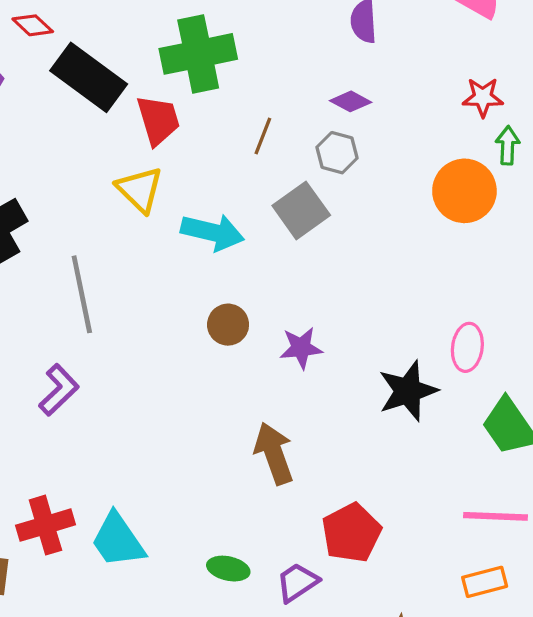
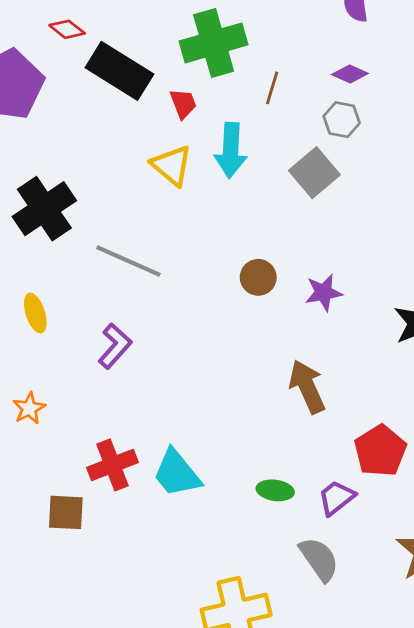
red trapezoid: (158, 120) -> (183, 104), size x0.7
brown line: (263, 136) -> (272, 88), moved
cyan arrow: (213, 232) -> (231, 150), moved, turned 84
gray line: (82, 294) -> (128, 261), turned -50

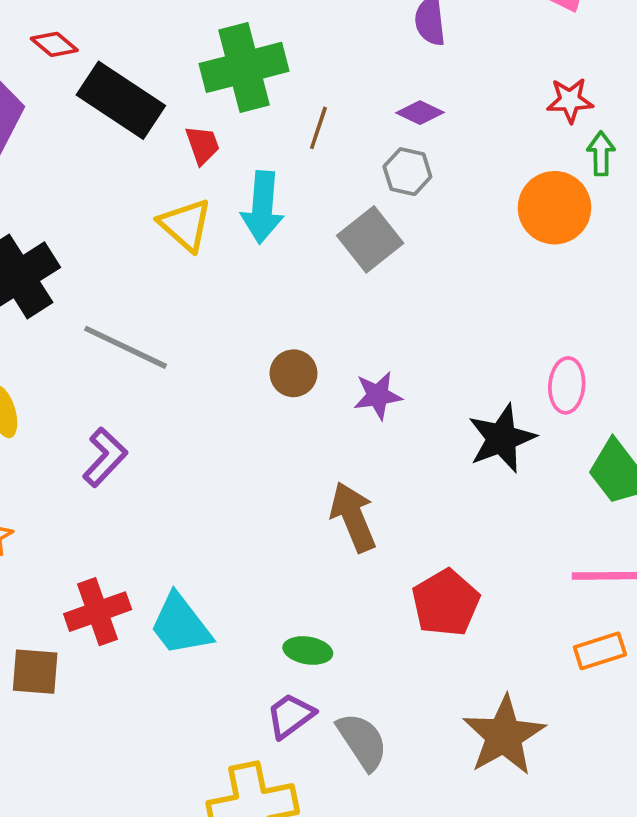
purple trapezoid: (336, 498) -> (291, 716), moved

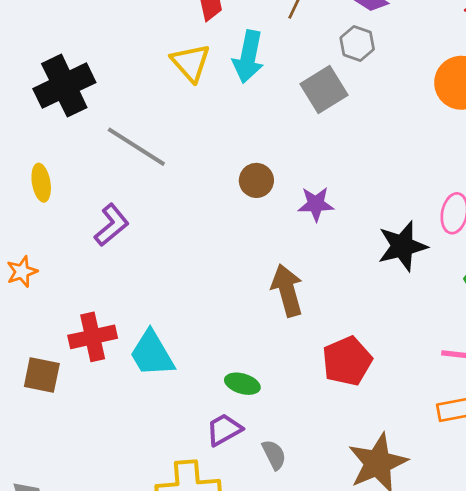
gray semicircle: (362, 741) -> (274, 455), size x0.7

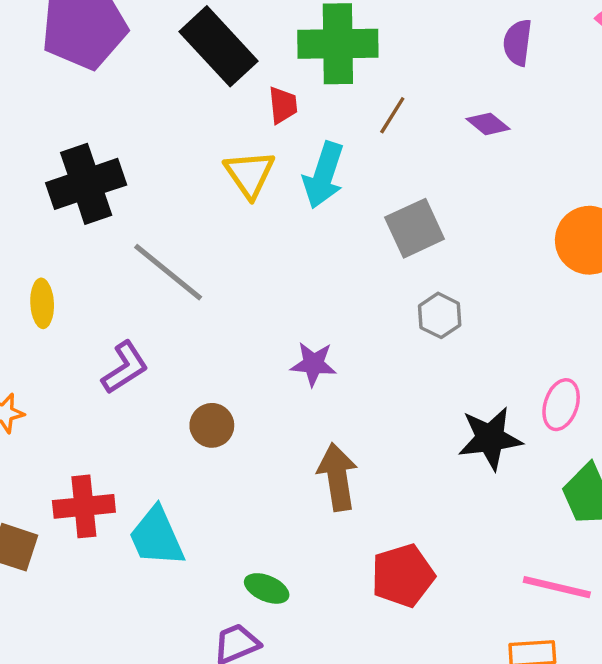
gray hexagon: (357, 43) -> (440, 315), moved
brown circle: (256, 180) -> (212, 425), moved
purple star: (316, 204) -> (313, 364), moved

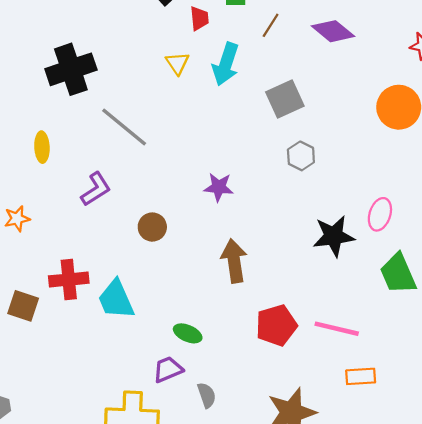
purple diamond: (488, 124) -> (333, 31), size x1.5
yellow triangle: (250, 174) -> (177, 63), size x0.7
pink line: (557, 587) -> (337, 329), moved

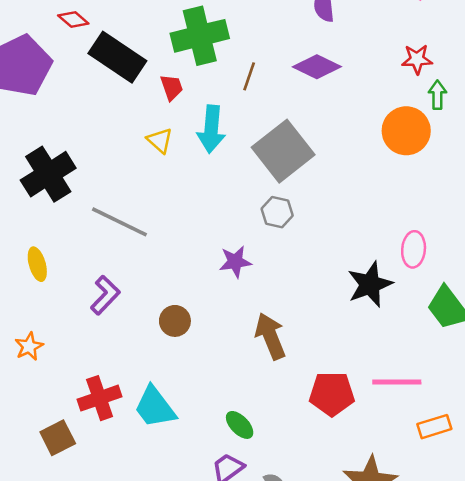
gray square: (285, 99) -> (283, 151), size x1.4
gray hexagon: (301, 156) -> (277, 212), moved
brown square: (23, 306) -> (58, 438), turned -32
red pentagon: (276, 325) -> (332, 394), turned 30
green ellipse: (188, 333) -> (240, 425), turned 36

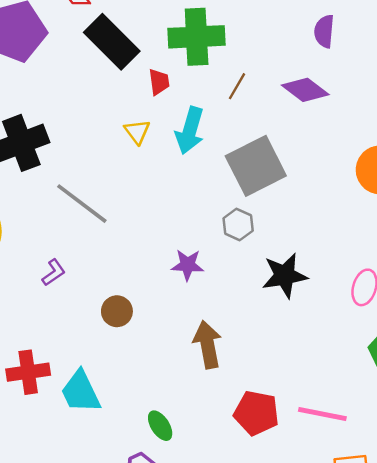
black star: (370, 284) -> (285, 276), moved
purple L-shape: (105, 295) -> (54, 272), size x0.7

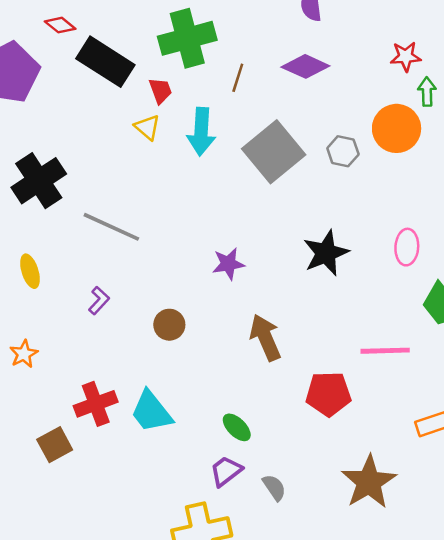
yellow triangle: (137, 132) -> (147, 127), moved
gray hexagon: (238, 225) -> (343, 151), moved
pink line: (322, 414) -> (385, 351), moved

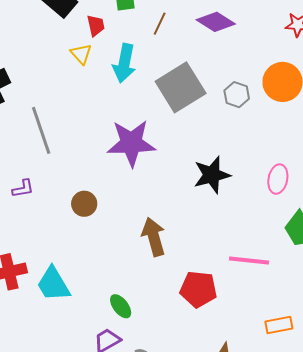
gray line: (111, 227) -> (41, 130), turned 39
purple star: (228, 264) -> (131, 143), moved, size x1.8
purple L-shape: (99, 301) -> (23, 189), turned 30
brown circle: (169, 325) -> (84, 204), moved

